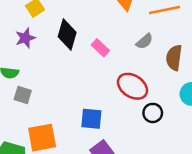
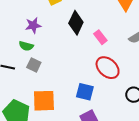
purple star: (25, 38) -> (33, 25), moved
red ellipse: (132, 86) -> (108, 68), moved

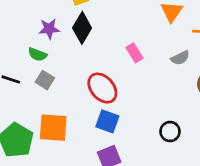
black diamond: (76, 23) -> (82, 28), moved
red ellipse: (108, 68) -> (102, 88), moved

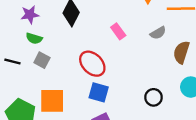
purple star: (49, 29) -> (30, 15), moved

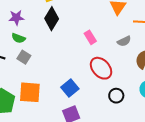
red ellipse: (92, 64) -> (101, 68), moved
blue square: (99, 92) -> (70, 88), turned 30

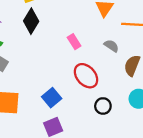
gray semicircle: (124, 41) -> (111, 46), turned -120

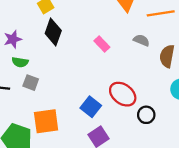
red ellipse: (86, 76) -> (123, 94), moved
black circle: (103, 106) -> (146, 115), moved

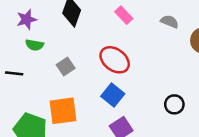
pink rectangle: (102, 44) -> (124, 15), moved
gray square: (31, 83) -> (66, 67), moved, turned 35
red ellipse: (123, 94) -> (115, 60), moved

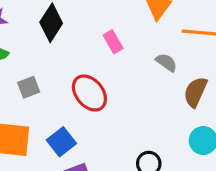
blue square: (113, 95) -> (61, 142), moved

